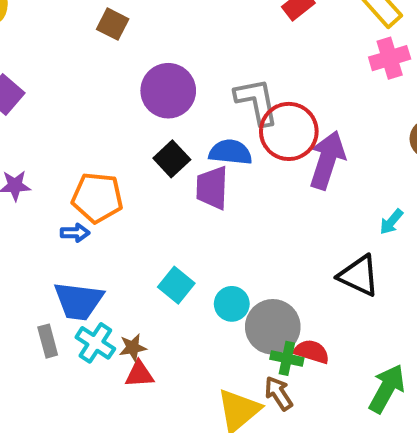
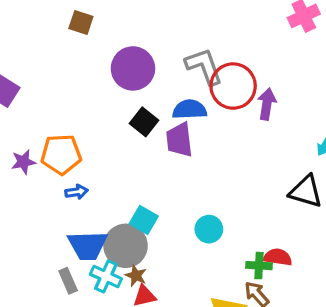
purple arrow: (327, 160) -> (267, 104), size x0.7
orange pentagon: (97, 198) -> (61, 154), moved
cyan square: (176, 285) -> (144, 220), moved
gray circle: (273, 327) -> (126, 246), moved
brown star: (133, 348) -> (136, 276), turned -30

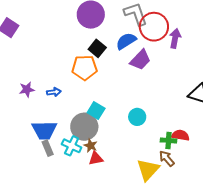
blue semicircle: (190, 109) -> (126, 41), turned -30
purple trapezoid: (179, 140) -> (140, 60), moved, turned -130
orange pentagon: (61, 154) -> (84, 68), moved
purple star: (23, 162) -> (27, 89), moved
blue trapezoid: (88, 245) -> (44, 130), moved

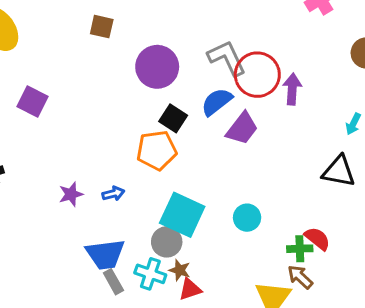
cyan square: (96, 110) -> (182, 215), size x1.6
gray circle: (84, 127) -> (167, 242), size x0.7
red semicircle: (180, 135) -> (317, 239), turned 36

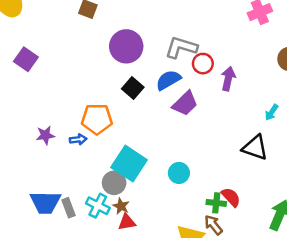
gray L-shape: (227, 58) -> (181, 47), turned -56
red circle: (257, 75) -> (203, 64), size x0.6
orange pentagon: (157, 150) -> (97, 119), moved
blue trapezoid: (105, 254) -> (45, 202), moved

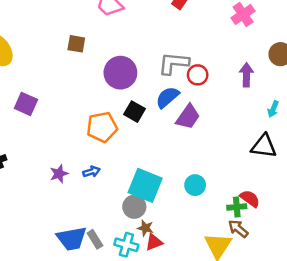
purple arrow: (228, 79) -> (246, 75), moved
orange pentagon: (97, 119) -> (102, 127), moved
cyan cross: (98, 206) -> (126, 245), moved

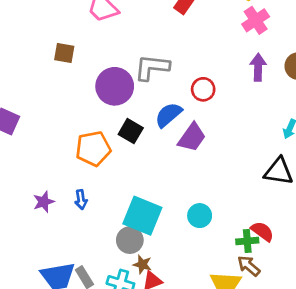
gray L-shape: (174, 63) -> (152, 67), moved
purple arrow: (246, 75) -> (258, 67), moved
blue arrow: (92, 172) -> (81, 200), turned 98

